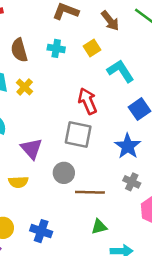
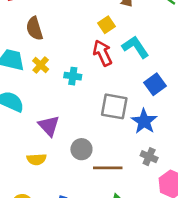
cyan cross: (56, 48) -> (73, 76), moved
red arrow: (88, 101) -> (103, 53), moved
gray square: (78, 134) -> (114, 106), moved

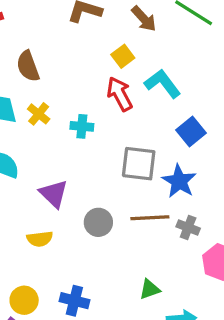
brown line: (108, 168) -> (150, 218), moved

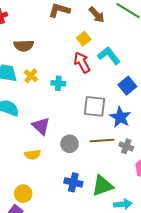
brown semicircle: (28, 66) -> (24, 46), turned -72
green triangle: (150, 289) -> (102, 186), size x1.6
blue cross: (74, 301) -> (73, 182), moved

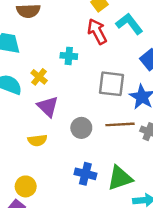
yellow cross: (31, 76) -> (39, 77), moved

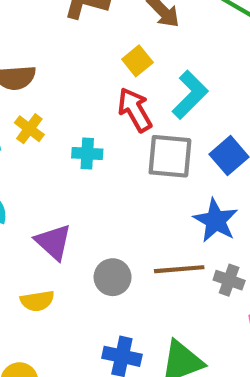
cyan L-shape: (129, 24) -> (190, 95), turned 84
yellow cross: (39, 77) -> (29, 129), moved
gray square: (111, 84) -> (170, 156), moved

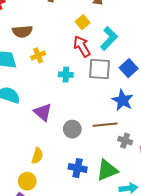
yellow cross: (29, 129) -> (38, 55), moved, turned 32
cyan cross: (87, 153) -> (66, 75), moved
gray cross: (229, 280) -> (125, 141), moved
yellow semicircle: (37, 301) -> (37, 156), moved, turned -63

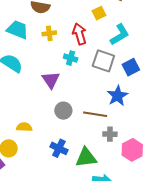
red arrow: (82, 46) -> (79, 34), moved
purple triangle: (43, 112) -> (51, 80), moved
gray cross: (125, 141) -> (110, 134), turned -32
yellow semicircle: (37, 156) -> (24, 127), turned -119

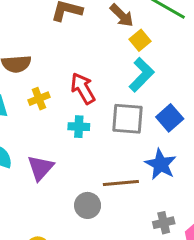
yellow square: (99, 13) -> (140, 40), moved
purple triangle: (51, 80) -> (40, 168), moved, turned 30
brown line: (95, 114) -> (121, 183), moved

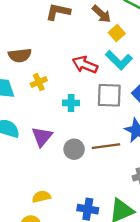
cyan L-shape: (141, 75) -> (119, 60), turned 92
red arrow: (83, 88) -> (85, 65), moved, turned -35
gray circle: (88, 205) -> (74, 149), moved

